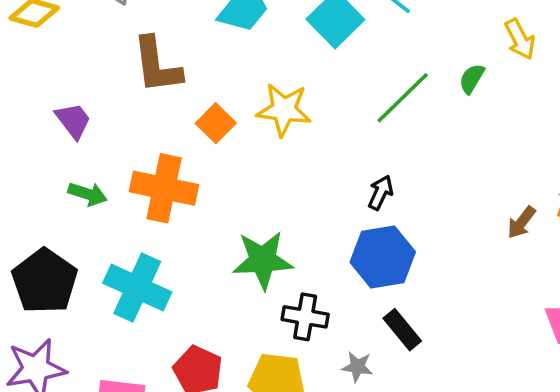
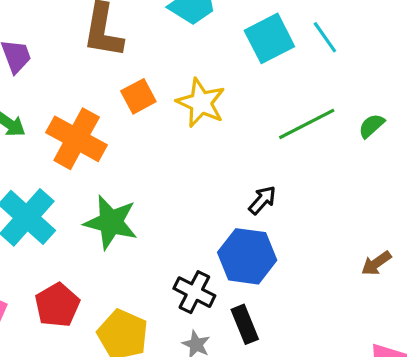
green star: (263, 260) -> (111, 222), moved
black cross: (305, 317) -> (194, 292), moved

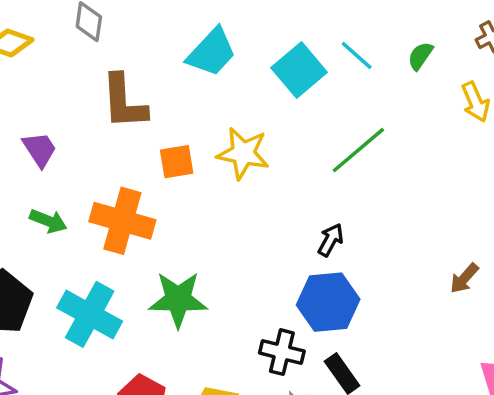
orange square: (138, 96) -> (177, 162), turned 32
green semicircle: (371, 126) -> (420, 56), moved

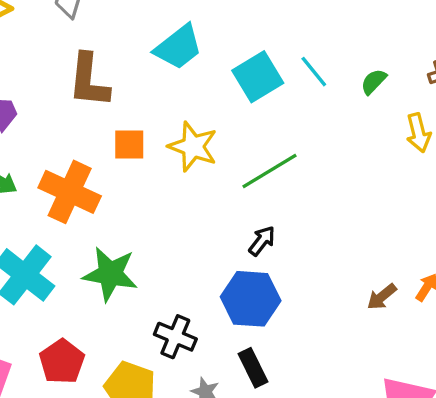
green line: (358, 150) -> (269, 171), moved
black cross: (282, 352) -> (175, 337), moved

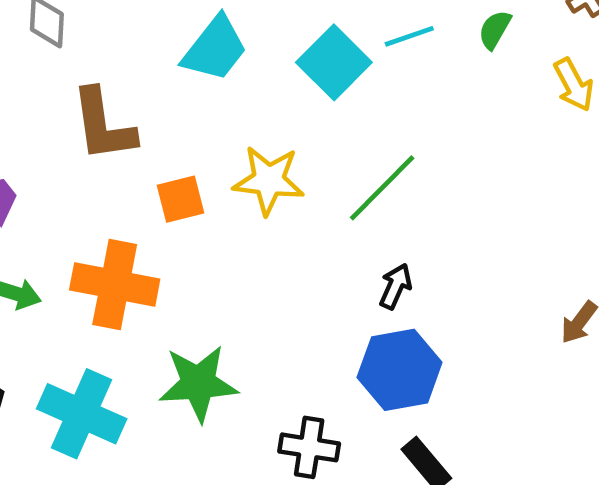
cyan line: (314, 72) -> (409, 36), turned -56

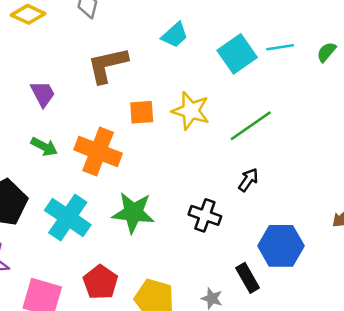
cyan trapezoid: (215, 49) -> (175, 35), size x0.7
brown L-shape: (103, 125) -> (107, 65), turned 75
blue hexagon: (400, 370) -> (281, 246), moved
black cross: (309, 447) -> (205, 215), moved

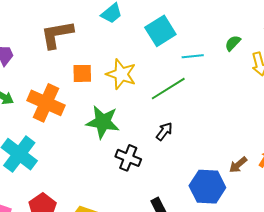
cyan line: (280, 47) -> (193, 56), moved
green semicircle: (326, 52) -> (233, 43), moved
green star: (133, 213) -> (103, 122), moved
blue hexagon: (281, 246) -> (207, 187), moved

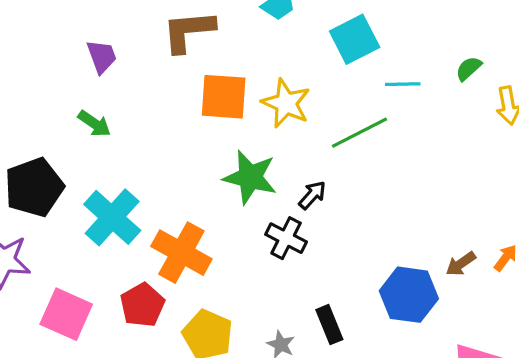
orange square: (82, 73) -> (224, 97), size x1.5
orange cross: (46, 103) -> (181, 253), moved
black arrow: (164, 131) -> (312, 195), moved

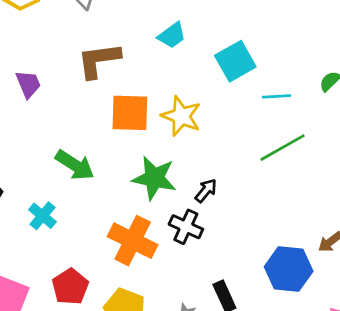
green arrow: (94, 124) -> (75, 165), moved, size x1.4
green line: (359, 133) -> (283, 148), moved
cyan cross: (112, 217) -> (42, 216), size x0.6
orange cross: (181, 253) -> (133, 241), moved

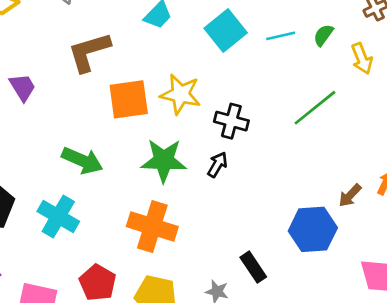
cyan line: (276, 96) -> (281, 36), moved
green line: (283, 148) -> (315, 108), moved
cyan cross: (42, 216) -> (58, 216), size x1.4
black cross: (186, 227) -> (231, 121), moved

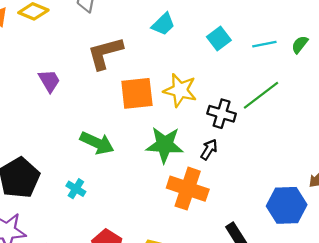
cyan square: (226, 30) -> (219, 38), size x0.7
green line: (315, 108) -> (261, 95), moved
cyan cross: (58, 216) -> (76, 189), size x0.6
orange cross: (152, 227) -> (188, 189), moved

